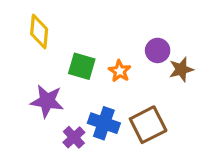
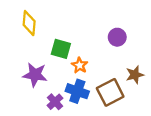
brown star: (181, 69) -> (135, 75), moved
orange star: (120, 71) -> (80, 65), moved

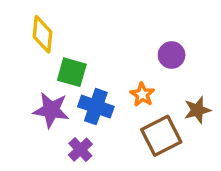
green square: (61, 49) -> (72, 72), moved
orange star: (80, 65) -> (142, 95), moved
blue cross: (77, 91) -> (96, 107), moved

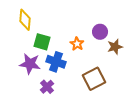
orange star: (142, 95) -> (77, 44), moved
brown star: (197, 110) -> (115, 47), moved

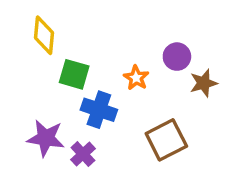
purple star: (30, 64) -> (46, 138), moved

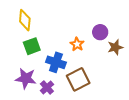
green square: (74, 74) -> (32, 46), moved, turned -36
brown square: (166, 140) -> (78, 79), moved

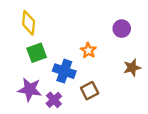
purple circle: (100, 32) -> (122, 29), moved
brown star: (115, 47) -> (132, 68), moved
brown square: (78, 79) -> (90, 91), size x0.7

